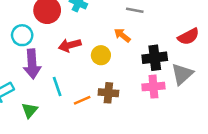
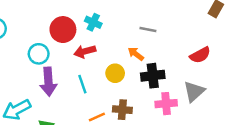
red arrow: (70, 45) -> (85, 51), moved
black cross: (155, 58) -> (153, 76), moved
cyan line: (57, 87) -> (82, 84), moved

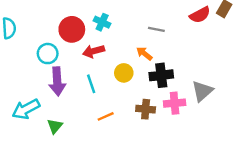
red semicircle: (200, 55) -> (200, 15), moved
brown cross: (122, 110) -> (146, 109), moved

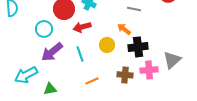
purple arrow: (57, 81) -> (52, 52), turned 55
green triangle: (55, 126) -> (50, 89), turned 40

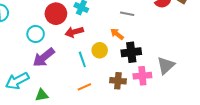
cyan line: (80, 54) -> (82, 59), moved

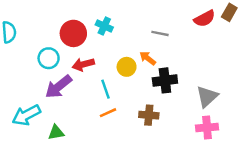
red arrow: (74, 32) -> (83, 64), moved
yellow circle: (100, 50) -> (127, 67), moved
pink cross: (142, 76) -> (207, 128), moved
orange line: (84, 87) -> (108, 113), moved

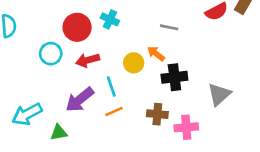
purple arrow: (58, 87) -> (80, 100), moved
pink cross: (207, 128) -> (186, 127), moved

